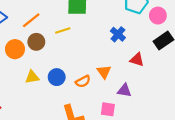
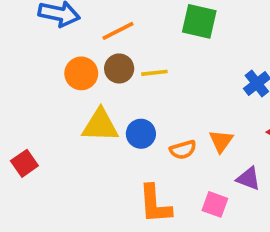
yellow line: (63, 30) -> (154, 73), moved
yellow triangle: (32, 77) -> (100, 125), size x1.5

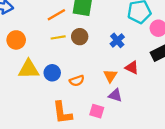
orange line: (118, 31) -> (56, 15), moved
brown circle: (119, 68) -> (80, 37), moved
orange triangle: (221, 141) -> (110, 76), moved

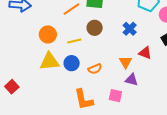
yellow line: (58, 37) -> (74, 41), moved
orange circle: (16, 40) -> (48, 34), moved

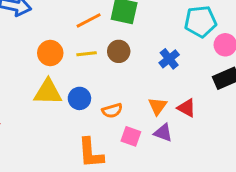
yellow line: (74, 41) -> (87, 54), moved
red triangle: (145, 53) -> (187, 108), moved
pink square: (115, 96) -> (131, 136), moved

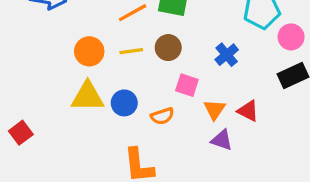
pink square: (131, 136) -> (187, 85), moved

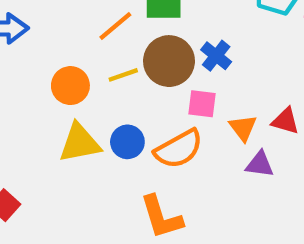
brown circle: (168, 48) -> (169, 61), size x1.5
blue cross: (227, 55) -> (216, 56), moved
orange semicircle: (162, 116) -> (179, 149), size x1.6

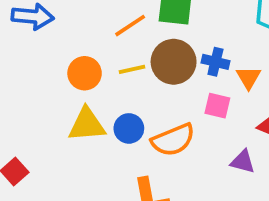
blue cross: (216, 56) -> (215, 62), turned -32
pink square: (202, 104) -> (217, 106), moved
orange triangle: (243, 128) -> (249, 78), moved

